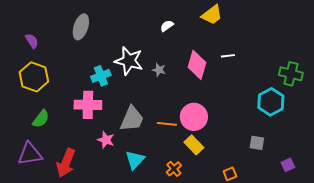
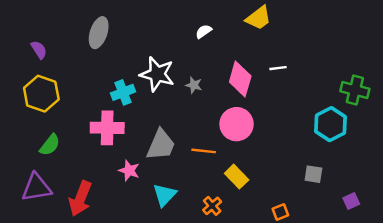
pink circle: (194, 117) -> (237, 124), moved

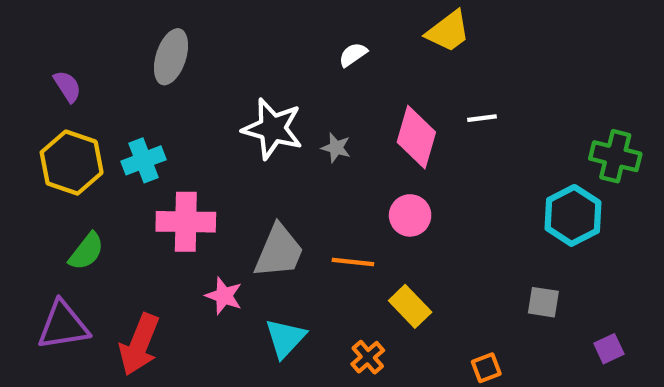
cyan cross: (123, 92) -> (144, 160), moved
pink circle: (237, 124) -> (410, 215), size x0.7

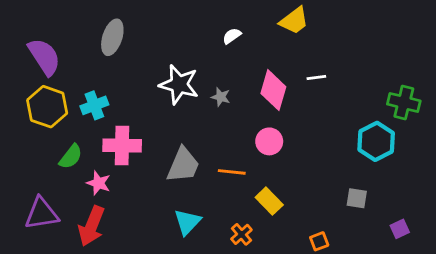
purple semicircle: (67, 86) -> (44, 57), size x1.8
green semicircle: (86, 251) -> (71, 157), moved
pink star: (224, 296) -> (98, 183), moved

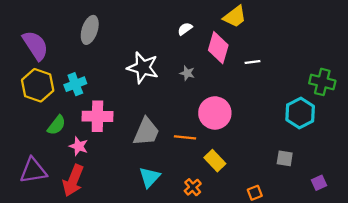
pink diamond: (273, 90) -> (218, 48), moved
gray star: (221, 97) -> (187, 73), moved
pink circle: (269, 141) -> (215, 113), size x1.5

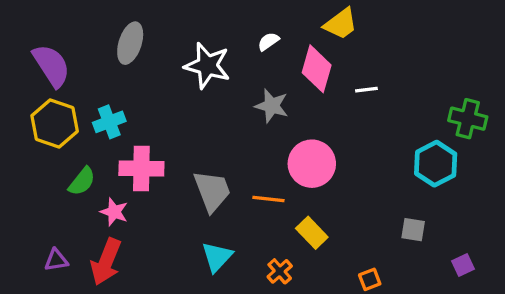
white star: (143, 68) -> (207, 66), moved
gray star: (187, 73) -> (272, 106), size x1.5
gray trapezoid: (146, 132) -> (212, 191), turned -44
purple triangle: (33, 171) -> (56, 260), moved, size x0.6

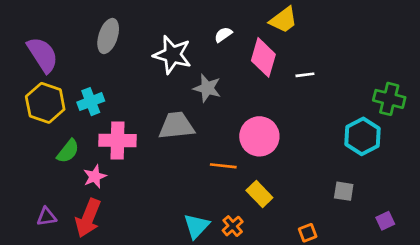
gray star: (272, 106) -> (207, 88), moved
gray trapezoid: (212, 191) -> (176, 126), moved, turned -75
pink star: (114, 212) -> (95, 177), turned 30
cyan triangle: (217, 257) -> (196, 226), moved

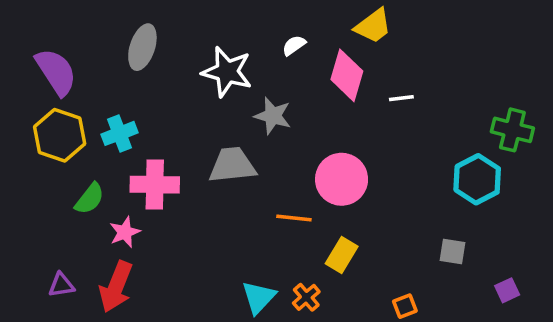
yellow rectangle: (259, 194) -> (342, 255), turned 75

